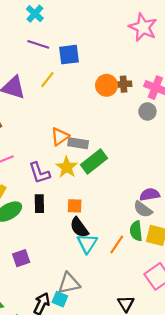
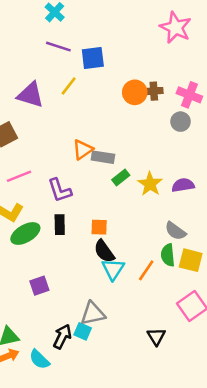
green rectangle: (94, 162) -> (121, 178), size x0.6
yellow star: (67, 167) -> (150, 184), moved
purple semicircle: (150, 194) -> (183, 185), moved

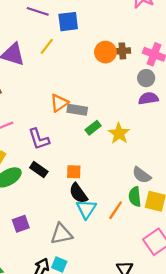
purple semicircle: (183, 185) -> (148, 98), moved
black rectangle: (60, 225) -> (39, 170), turned -54
gray triangle: (93, 314) -> (61, 234), moved

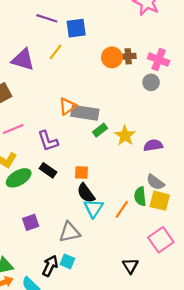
purple semicircle: (148, 98) -> (153, 145), moved
gray rectangle: (77, 110) -> (85, 113), size x1.4
gray semicircle: (142, 175) -> (155, 182), moved

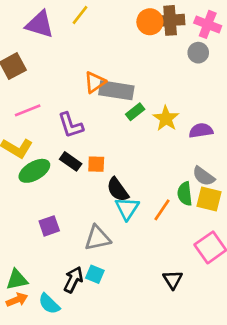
brown cross: (128, 56) -> (170, 20), size x1.5
orange square: (82, 172) -> (96, 164), moved

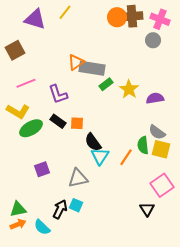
black triangle: (173, 280) -> (147, 209), moved

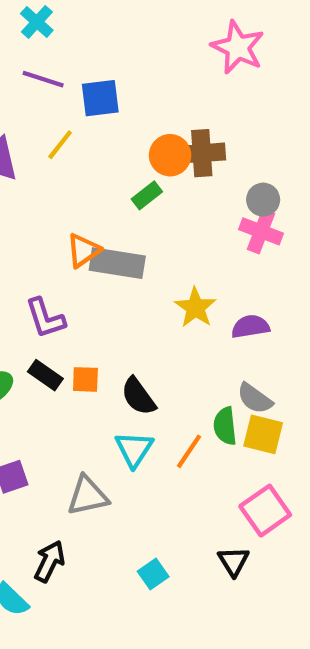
pink cross: (160, 19) -> (261, 231), moved
gray circle: (153, 40) -> (263, 200), moved
green rectangle: (106, 84) -> (147, 195), moved
black semicircle: (93, 142) -> (138, 396), moved
cyan square: (76, 205) -> (153, 574), moved, turned 32

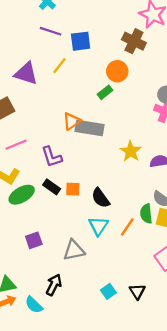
brown cross: (202, 153) -> (134, 41), moved, turned 30
black triangle: (234, 561) -> (137, 291), moved

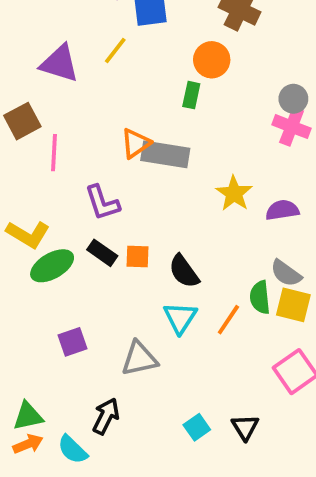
green rectangle: (105, 92) -> (191, 95), turned -40
pink line: (16, 145) -> (54, 153), moved, turned -65

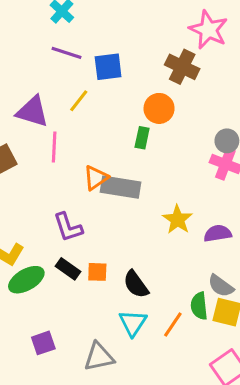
pink line: (54, 153) -> (54, 147), moved

